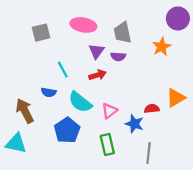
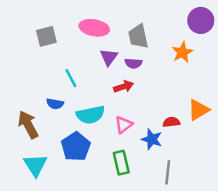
red arrow: (97, 75) -> (124, 87), moved
cyan semicircle: (80, 102) -> (91, 115), turned -50
cyan triangle: (16, 143) -> (35, 165), moved, turned 45

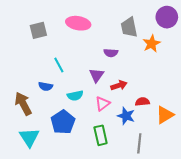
gray trapezoid: (138, 36) -> (129, 27), moved
purple triangle: (109, 57) -> (97, 75), moved
red arrow: (124, 87) -> (119, 85), moved
orange triangle: (198, 110) -> (165, 115), moved
cyan semicircle: (91, 115) -> (75, 96), size x0.7

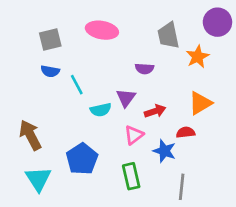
blue semicircle: (46, 86) -> (50, 71), moved
cyan semicircle: (75, 96) -> (101, 110), moved
orange triangle: (165, 115) -> (200, 103), moved

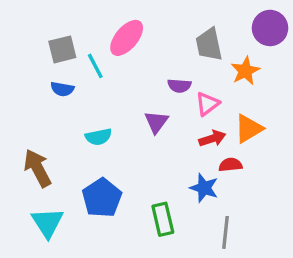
pink ellipse: (102, 30) -> (127, 38), turned -60
cyan line: (77, 85) -> (95, 66), moved
cyan semicircle: (101, 110) -> (99, 137), moved
red arrow: (155, 111) -> (212, 138), moved
pink triangle: (134, 135) -> (207, 104), moved

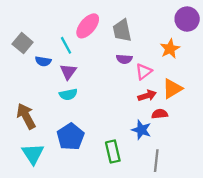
gray trapezoid: (209, 44) -> (122, 30), moved
gray square: (62, 49) -> (23, 43), moved, turned -36
purple triangle: (156, 122) -> (68, 72), moved

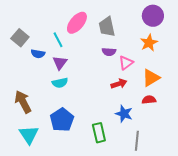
purple circle: (187, 19) -> (153, 16), moved
red arrow: (147, 96) -> (119, 84), moved
red semicircle: (160, 114) -> (149, 100), moved

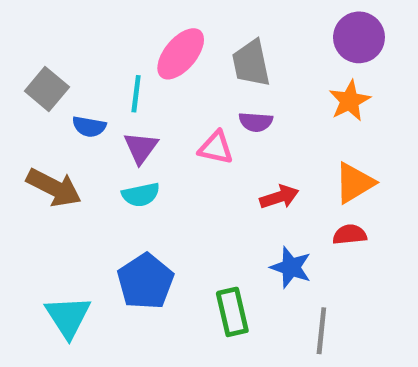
cyan line: (58, 40) -> (136, 94), turned 35
pink triangle: (126, 63) -> (216, 148), moved, turned 49
brown arrow: (23, 102) -> (54, 188), moved, turned 145

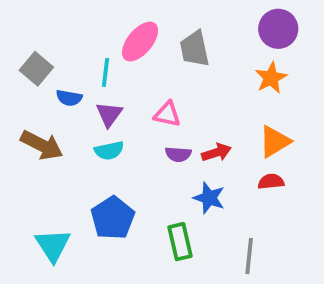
purple semicircle: (256, 122) -> (178, 154), moved
blue star: (291, 267) -> (209, 198), moved

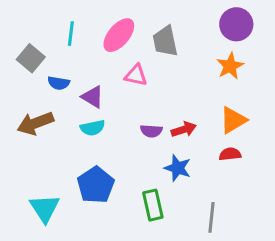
cyan line: (105, 72) -> (71, 34), moved
purple triangle: (109, 114) -> (93, 97), turned -35
pink triangle: (167, 114) -> (136, 75), moved
brown arrow: (42, 145) -> (35, 123), turned 132

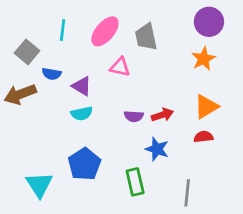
brown arrow: (35, 123) -> (20, 94), moved

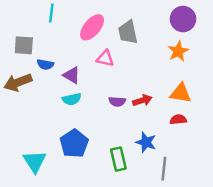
cyan line: (63, 30) -> (51, 13), moved
gray square: (27, 52) -> (24, 45), turned -36
orange triangle: (206, 107) -> (181, 93), turned 40
blue star: (157, 149) -> (146, 142), moved

